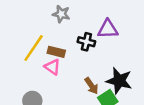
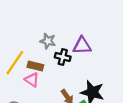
gray star: (61, 14) -> (48, 41), moved

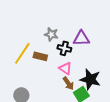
pink triangle: (32, 80) -> (65, 68), moved

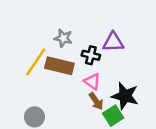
gray star: (51, 34) -> (63, 38), moved
brown rectangle: (40, 56) -> (59, 66), size x1.5

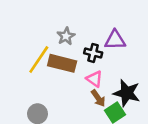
gray star: (63, 38) -> (66, 36), turned 30

